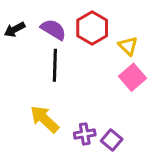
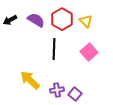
yellow triangle: (128, 46) -> (86, 21), moved
black line: (55, 65) -> (54, 49), moved

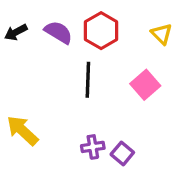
yellow triangle: (86, 21) -> (162, 34), moved
yellow arrow: (30, 80) -> (22, 131), moved

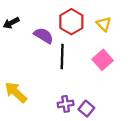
purple semicircle: (58, 32) -> (44, 36), moved
yellow triangle: (162, 34) -> (104, 24), moved

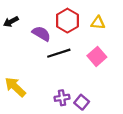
yellow triangle: (104, 24) -> (98, 23), turned -40
black line: (62, 56) -> (59, 53), turned 70

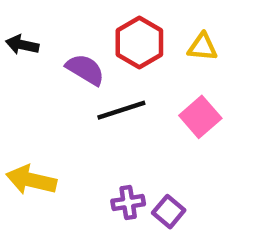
black arrow: (11, 22) -> (22, 45), turned 40
yellow arrow: (15, 87) -> (31, 180), turned -30

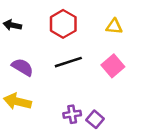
red hexagon: (139, 42) -> (63, 24), moved
purple semicircle: (85, 70) -> (22, 67), moved

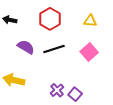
purple semicircle: (22, 67) -> (26, 47), moved
purple cross: (72, 114) -> (57, 90), turned -32

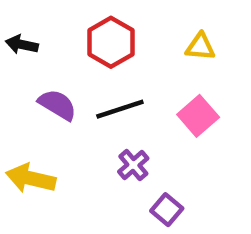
purple cross: (57, 90) -> (133, 165), moved

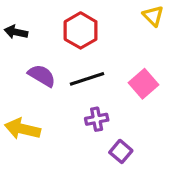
yellow triangle: (200, 47) -> (153, 16), moved, turned 40
purple cross: (133, 165) -> (97, 119), turned 30

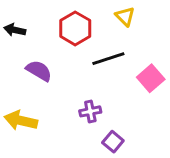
yellow triangle: (153, 16) -> (125, 16), moved
black line: (87, 79) -> (108, 59), moved
pink square: (143, 84) -> (151, 78), moved

